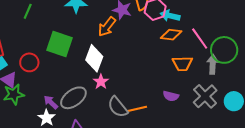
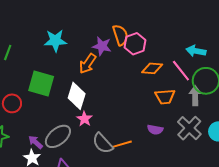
cyan arrow: (170, 16) -> (196, 51), moved

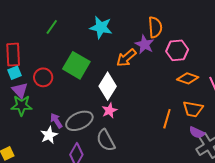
orange semicircle: (120, 35) -> (155, 27), moved
purple semicircle: (155, 130) -> (197, 132), moved
gray semicircle: (103, 143) -> (106, 140), moved
orange line: (122, 144) -> (167, 119), moved, turned -72

